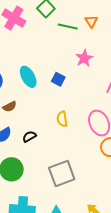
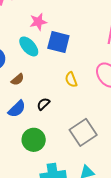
pink star: (84, 58) -> (38, 22), moved, turned 30
blue square: (58, 79) -> (58, 42), size x1.6

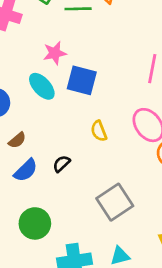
brown semicircle: (18, 79) -> (17, 140), moved
green circle: (34, 140) -> (35, 223), moved

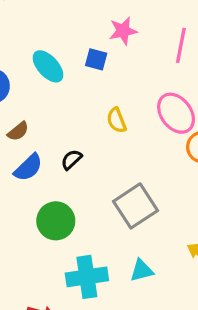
pink star: (55, 53) -> (123, 31), moved
blue square: (82, 80) -> (96, 59), size x0.6
green circle: (35, 223) -> (56, 221), moved

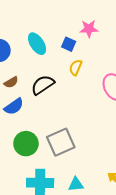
yellow semicircle: (116, 120) -> (76, 67), moved, turned 35
black semicircle: (71, 160) -> (43, 85), moved, size x1.6
gray square: (136, 206) -> (61, 142), moved

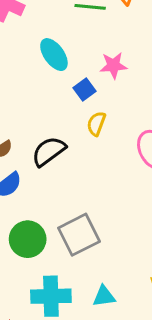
cyan ellipse: (37, 44) -> (54, 55), moved
blue square: (69, 44) -> (84, 90), turned 32

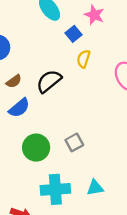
pink star: (113, 65) -> (94, 15), turned 30
gray square: (79, 235) -> (74, 142), size x0.6

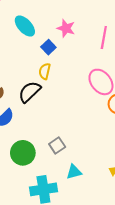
yellow semicircle: (83, 59) -> (45, 71), moved
cyan triangle: (95, 188) -> (74, 172), moved

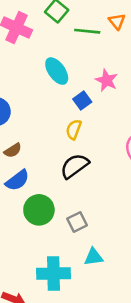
black semicircle: (30, 92) -> (75, 166), moved
green circle: (23, 153) -> (39, 210), moved

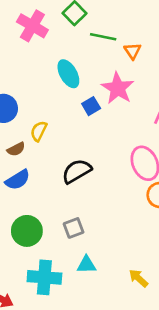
orange triangle: (117, 21) -> (133, 51), moved
pink star: (107, 80) -> (118, 88), size x1.4
yellow semicircle: (74, 129) -> (39, 131), moved
green circle: (39, 210) -> (27, 231), moved

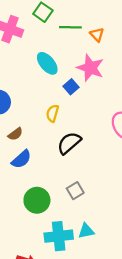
yellow semicircle: (39, 131) -> (52, 113), moved
cyan triangle: (87, 265) -> (86, 231), moved

